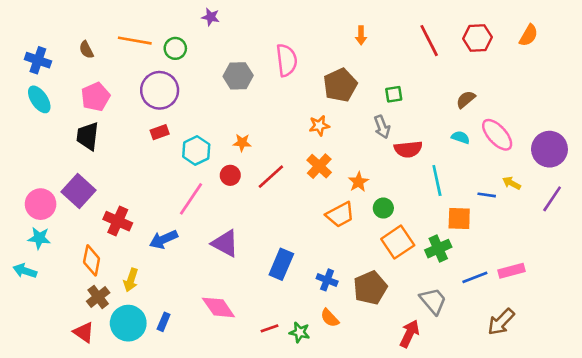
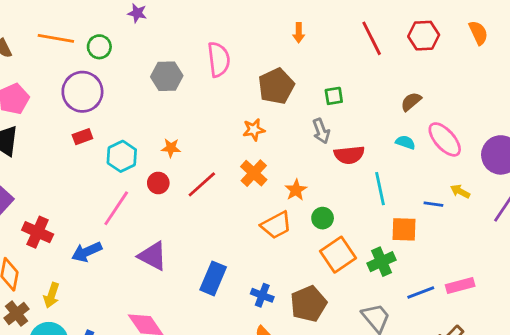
orange semicircle: (529, 35) -> (478, 33), turned -55

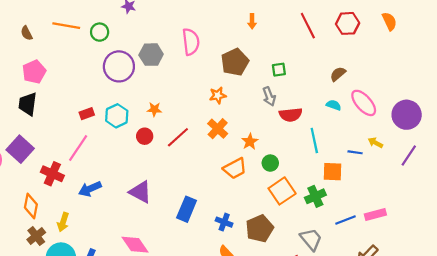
purple circle: (82, 92) -> (119, 66), moved
red rectangle: (82, 137) -> (87, 114), moved
pink line: (116, 208) -> (78, 148), moved

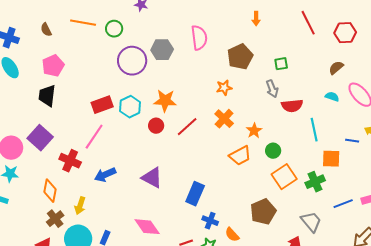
red hexagon: (348, 23) -> (345, 33), moved
orange star: (154, 109) -> (165, 101), size x1.6
red rectangle: (87, 114) -> (102, 105), size x1.5
blue cross: (224, 222) -> (210, 221), moved

